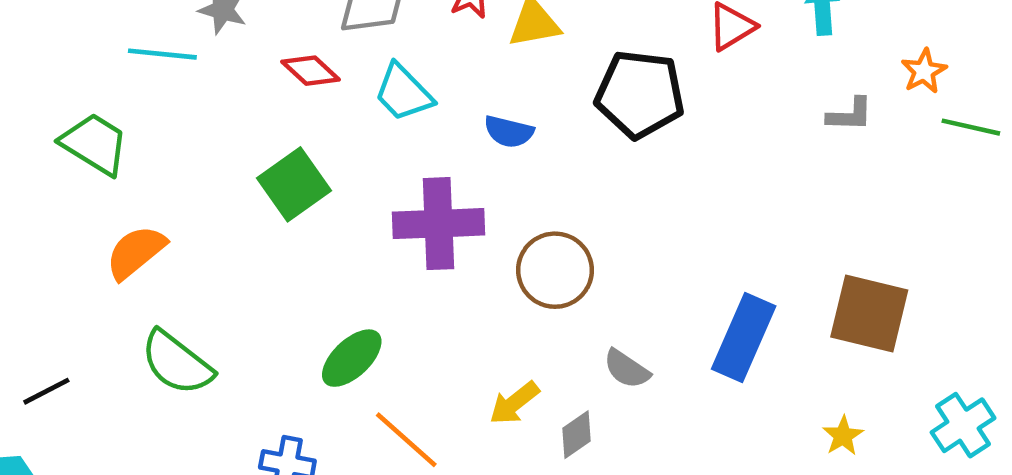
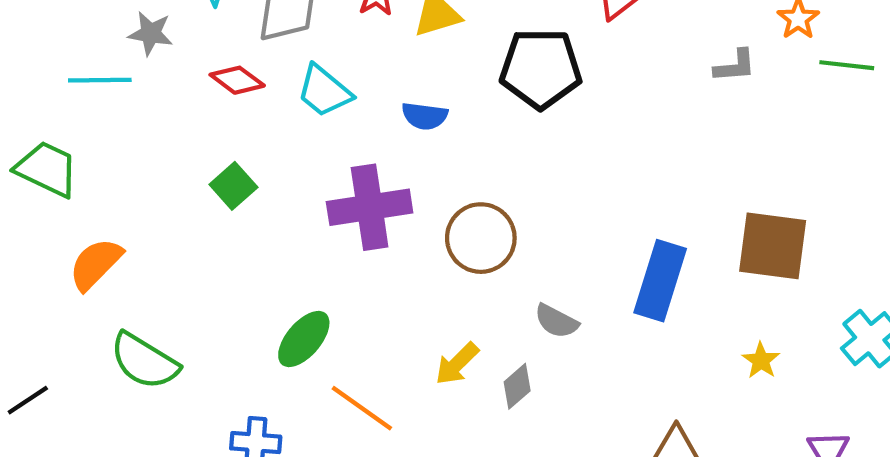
green square: (294, 184) -> (233, 186), size x0.7

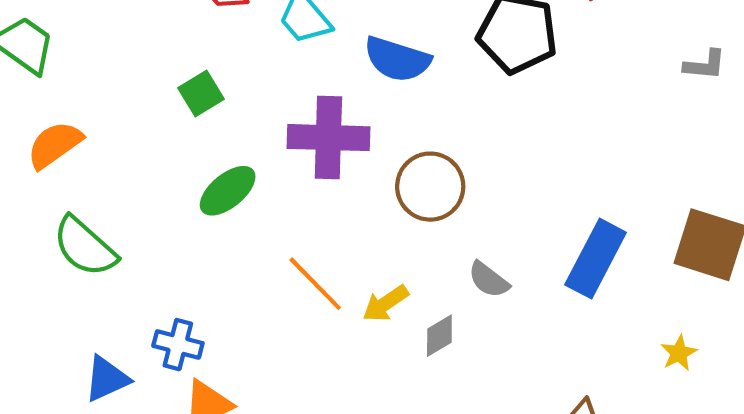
blue semicircle: (425, 116) -> (397, 59), size x1.5
green ellipse: (304, 339) -> (228, 191), moved
orange line: (362, 408) -> (315, 284), moved

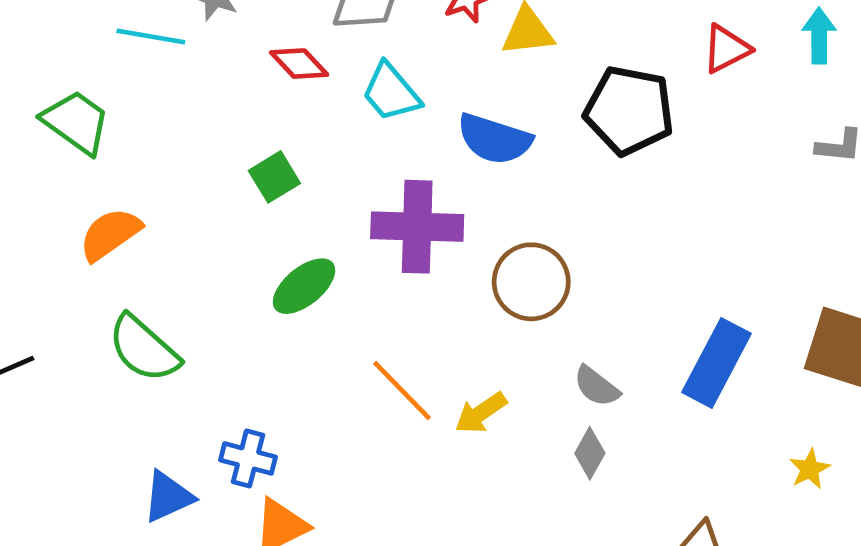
gray diamond: (439, 336) -> (590, 453), moved, turned -30

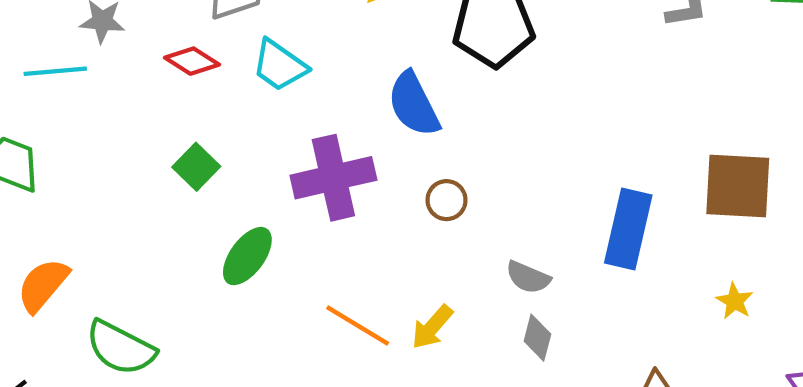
blue semicircle: (494, 139) -> (414, 104), moved, turned 60
orange semicircle: (110, 234) -> (43, 285), moved
brown circle: (531, 282) -> (446, 200), size x0.6

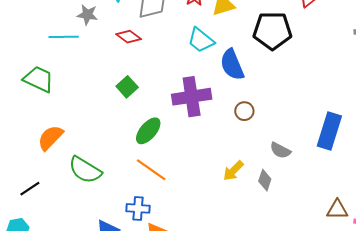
cyan trapezoid: (279, 65) -> (201, 40), moved
orange line: (358, 325) -> (151, 170), moved
gray diamond: (537, 338) -> (265, 180), moved

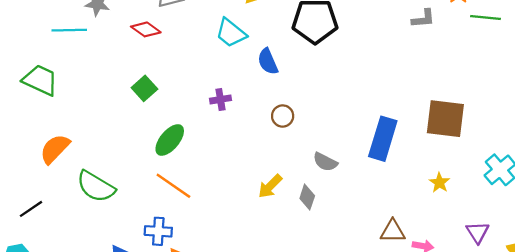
blue semicircle: (232, 65) -> (268, 61), size x0.7
purple cross: (192, 97) -> (220, 99), size x0.5

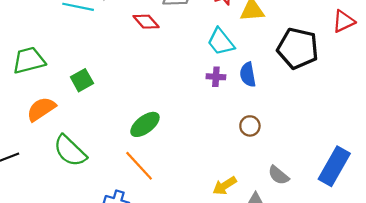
green trapezoid: (40, 80) -> (29, 60), moved, turned -52
green square: (144, 88) -> (82, 80), moved
purple cross: (220, 99) -> (216, 77), moved

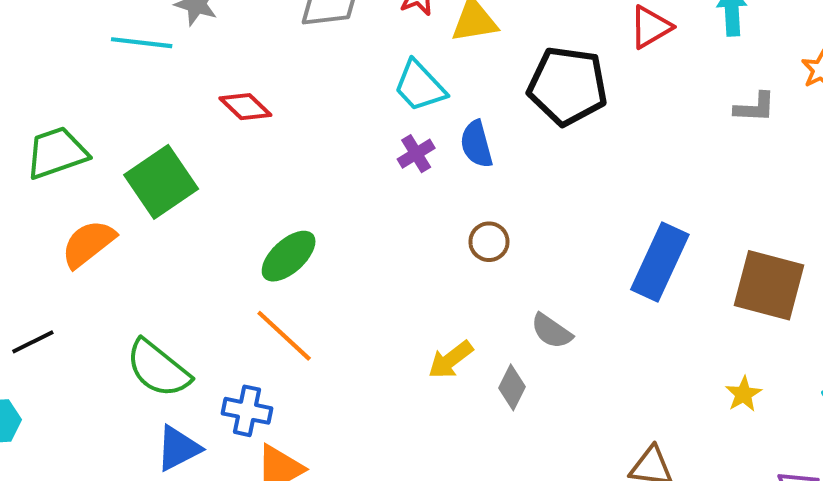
red diamond: (146, 22) -> (245, 107), moved
purple cross: (216, 77) -> (416, 154), turned -30
green square: (82, 80) -> (161, 182), size x1.6
green semicircle: (70, 151) -> (158, 369), moved
blue rectangle: (334, 166) -> (660, 262), moved

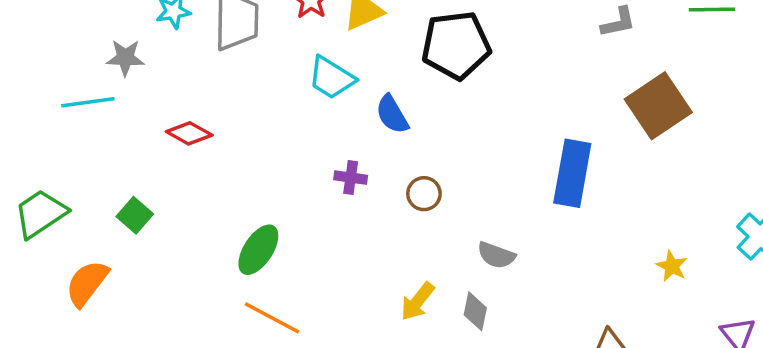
purple cross: (416, 154) -> (351, 178), moved, turned -36
green square: (161, 182) -> (135, 215), size x0.6
brown square: (769, 285) -> (658, 106), moved, turned -34

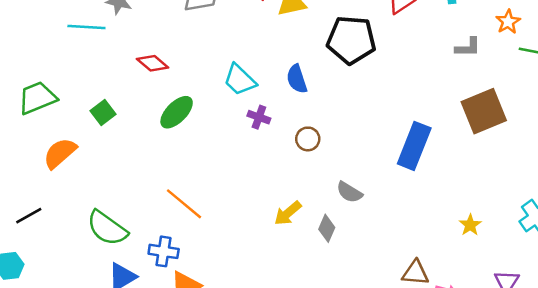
cyan trapezoid: (331, 78) -> (240, 80), moved
green ellipse: (258, 250) -> (177, 112), moved

